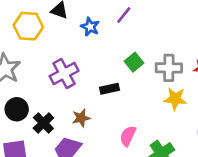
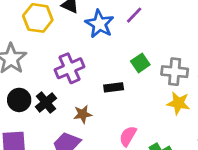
blue star: (90, 27) -> (99, 24), size x1.5
black cross: (43, 123) -> (46, 103), moved

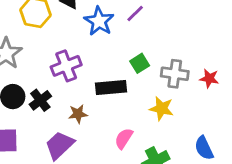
black rectangle: (114, 87) -> (111, 87), size x1.5
yellow star: (178, 103) -> (162, 108), moved

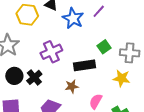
brown star: (78, 114) -> (72, 86), moved

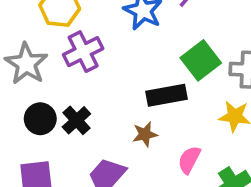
green square: (104, 47) -> (201, 60), size x1.5
purple cross: (51, 52) -> (83, 52), moved

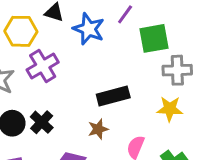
green square: (201, 60) -> (154, 38), moved, turned 32

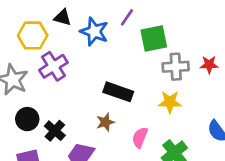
black rectangle: (113, 96) -> (118, 92), turned 36
black cross: (42, 122) -> (55, 131), moved

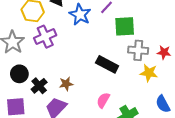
black rectangle: (118, 92) -> (107, 64), moved
yellow star: (170, 102) -> (149, 73), moved
brown star: (105, 122) -> (66, 84), moved

